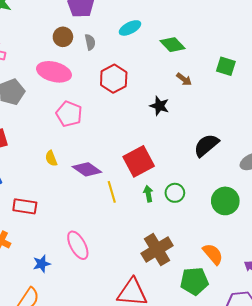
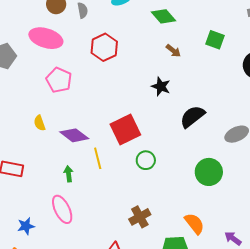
black star: (159, 106) -> (161, 86), moved
green circle: (175, 193) -> (146, 160), moved
green arrow: (148, 194) -> (69, 174), moved
brown cross: (157, 250) -> (140, 217), size x0.7

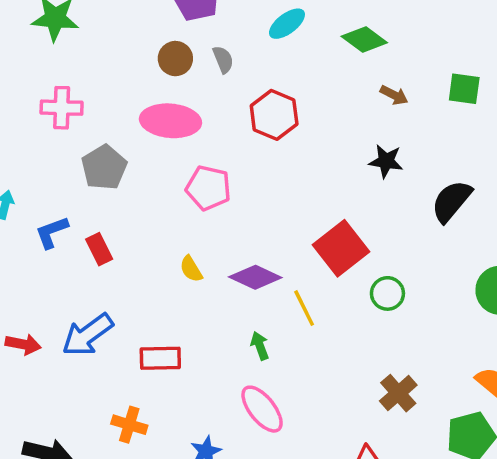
green square: (215, 40) -> (464, 89), moved

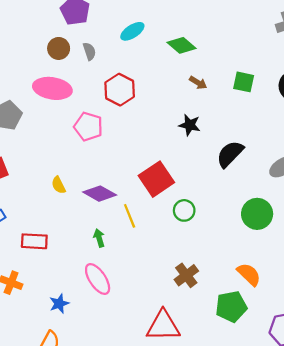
pink pentagon: (208, 188) -> (88, 127), moved

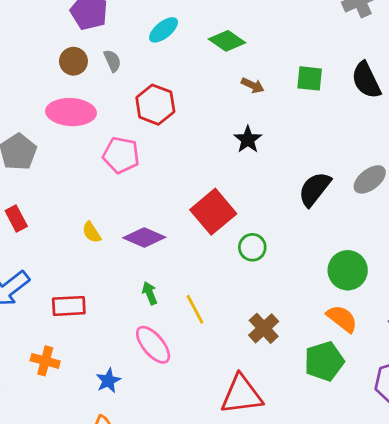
black star: (190, 125) -> (248, 139), turned 30
black semicircle: (230, 154) -> (315, 189), moved
green circle: (257, 214) -> (348, 270), moved
yellow line: (130, 216) -> (195, 309), moved

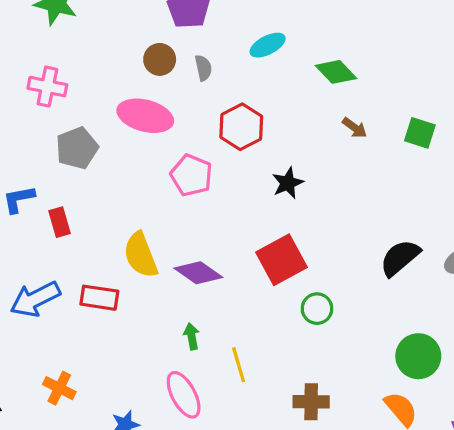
black star: (248, 139) -> (288, 183), moved
yellow semicircle: (92, 232) -> (141, 255), size x1.8
red rectangle: (69, 306) -> (99, 298), moved
brown cross: (264, 328) -> (311, 402), turned 32

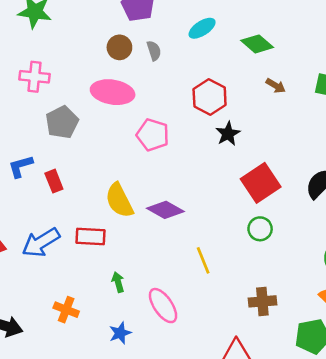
red hexagon: (241, 127) -> (210, 97), moved
red square: (281, 260) -> (261, 183), moved
green arrow: (192, 336) -> (118, 282), moved
yellow line: (239, 365) -> (203, 260), moved

